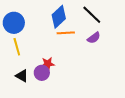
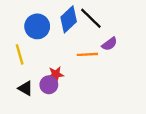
black line: (92, 15) -> (91, 18), moved
blue circle: (14, 23) -> (37, 26), moved
orange line: (66, 33) -> (87, 54), moved

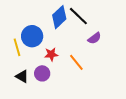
blue circle: (37, 26) -> (32, 36), moved
orange line: (87, 54) -> (76, 62), moved, turned 54
red star: (56, 74) -> (51, 54), moved

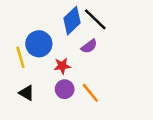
purple semicircle: (94, 38) -> (89, 46), moved
orange line: (76, 62) -> (90, 93), moved
purple circle: (42, 73) -> (65, 89), moved

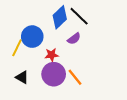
yellow line: (20, 57) -> (17, 48), turned 42
purple circle: (65, 89) -> (54, 74), size x1.5

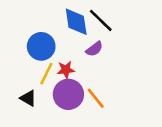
blue diamond: (60, 17) -> (76, 22), turned -55
yellow line: (17, 48) -> (46, 74), moved

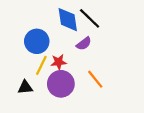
black triangle: (28, 98) -> (25, 87), turned -35
orange line: (96, 98) -> (95, 79), moved

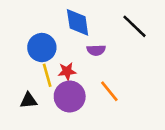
black line: (90, 18) -> (135, 26), moved
purple semicircle: (84, 44) -> (96, 50), turned 35
yellow line: (41, 65) -> (47, 75), turned -42

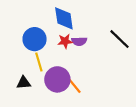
black line: (135, 26) -> (120, 39), moved
red star: (67, 71) -> (65, 41), moved
orange line: (109, 91) -> (74, 85), moved

